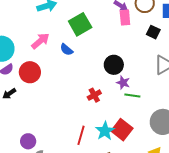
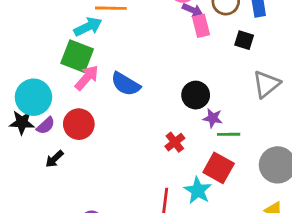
green square: (80, 24) -> (77, 56), moved, turned -30
blue semicircle: (67, 50) -> (126, 84), size x1.5
red square: (122, 130) -> (219, 168), moved

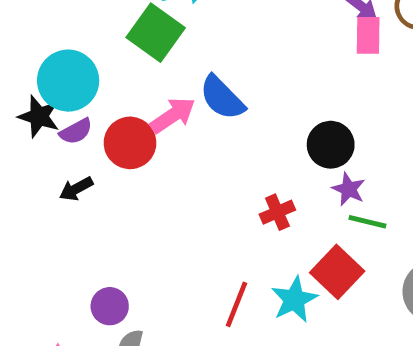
pink arrow: (87, 78) -> (173, 115), moved

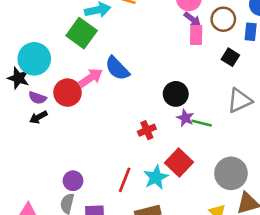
purple semicircle: (76, 131) -> (37, 98), moved, turned 48
green line: (367, 222) -> (202, 123), moved
purple circle: (110, 306) -> (73, 181), moved

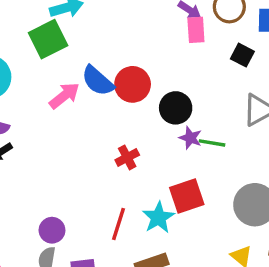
green square: (82, 33) -> (48, 39), turned 32
red circle: (68, 93) -> (133, 84), moved
red cross: (147, 130) -> (127, 157), moved
red square: (179, 163) -> (187, 196), turned 32

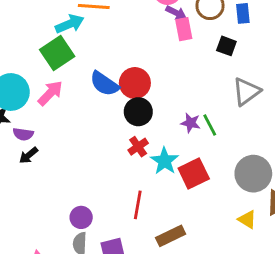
pink arrow: (64, 96) -> (50, 93), moved
black circle: (176, 108) -> (138, 112), moved
green line: (212, 143) -> (210, 125), turned 60
cyan star: (158, 217) -> (165, 161), moved

